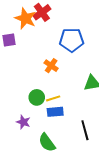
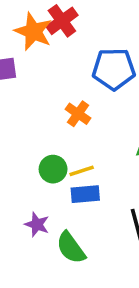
purple star: (23, 122) -> (37, 224), moved

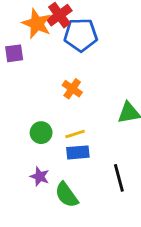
blue pentagon: (114, 69) -> (81, 35), moved
green circle: (53, 169) -> (41, 133), moved

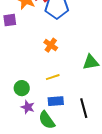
green circle: (41, 133) -> (22, 88), moved
blue rectangle: (78, 152) -> (56, 101), moved

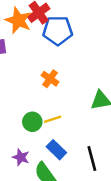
green circle: (22, 88) -> (32, 122), moved
blue rectangle: (56, 101) -> (56, 150), turned 49

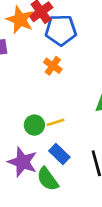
orange cross: (50, 79) -> (53, 66), moved
purple star: (21, 157) -> (23, 162), size x1.6

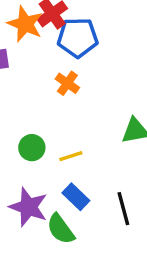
green circle: (34, 125) -> (32, 148), moved

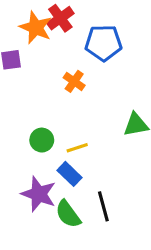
blue pentagon: (78, 37) -> (103, 43), moved
blue rectangle: (76, 197) -> (70, 174), moved
black line: (123, 209) -> (103, 206), moved

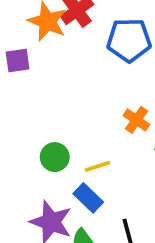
orange cross: (74, 81) -> (136, 120), moved

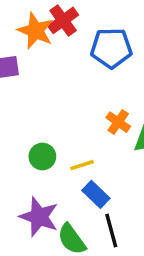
blue rectangle: (88, 198) -> (96, 194), moved

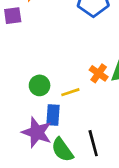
orange cross: (118, 122) -> (99, 73), moved
blue rectangle: (96, 194) -> (53, 115), moved, turned 50

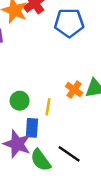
yellow line: (70, 92) -> (48, 107), turned -63
black line: (93, 143) -> (69, 154), turned -40

